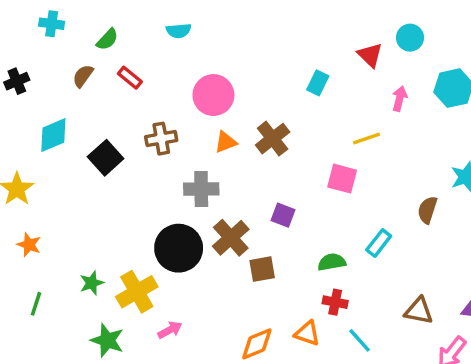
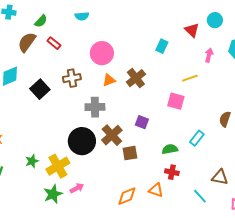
brown semicircle: (83, 76) -> (27, 42), size x1.5
green star: (107, 340) -> (53, 194), moved, turned 30
cyan line: (360, 340) -> (200, 196), moved

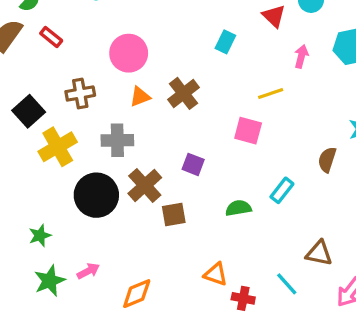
green star: (32, 161) -> (40, 235), moved
yellow cross: (58, 166) -> (58, 147), moved
red cross: (172, 172) -> (243, 298), moved
orange diamond: (127, 196) -> (137, 294), moved

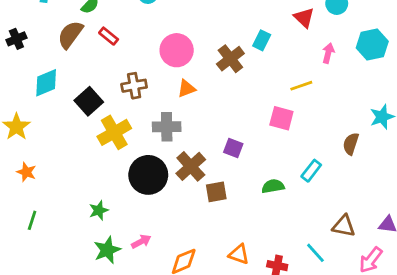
brown cross: (184, 93) -> (230, 59), moved
orange triangle: (216, 274) -> (239, 254), moved

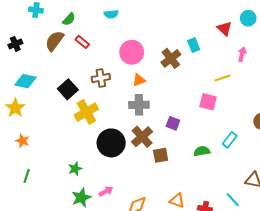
cyan rectangle: (262, 40) -> (194, 45), turned -48
cyan diamond: (46, 83) -> (26, 81), moved, turned 35
gray cross: (167, 127) -> (139, 105), moved

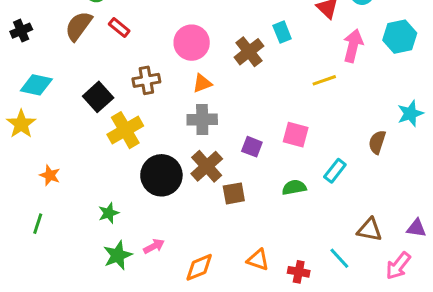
pink arrow: (242, 54) -> (353, 46), size x1.5
pink square: (208, 102) -> (296, 135), moved
orange star: (22, 141) -> (50, 175), moved

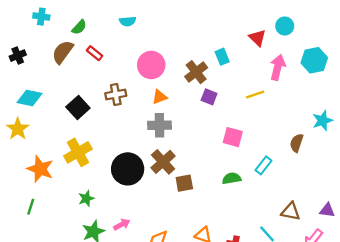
yellow cross: (125, 130) -> (78, 152), moved
purple square: (252, 147) -> (209, 97), moved
orange star: (50, 175) -> (40, 169), size x1.6

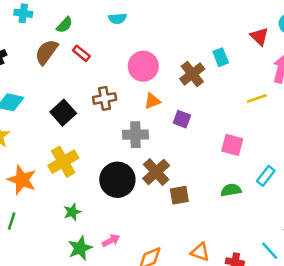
purple square: (209, 97) -> (182, 119), moved
gray cross: (159, 125) -> (135, 135), moved

